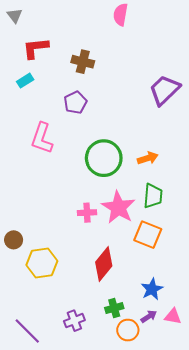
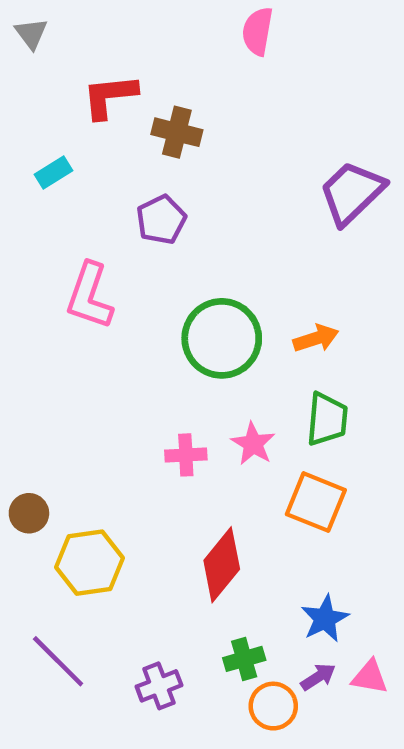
red L-shape: (36, 48) -> (110, 96), moved
pink star: (118, 207) -> (253, 444), size x0.6
purple line: (27, 331) -> (58, 661), moved

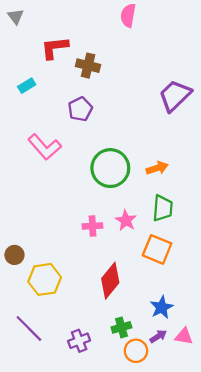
pink L-shape: (89, 296) -> (45, 147), turned -60

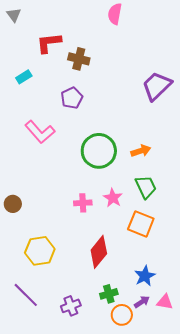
green trapezoid: (163, 208) -> (146, 187), turned -30
brown circle: (14, 255) -> (13, 204), moved

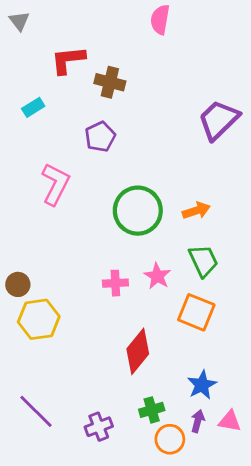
pink L-shape: (40, 132) -> (56, 184), turned -112
yellow hexagon: (40, 251) -> (39, 319), moved
purple arrow: (142, 302) -> (198, 421), turned -42

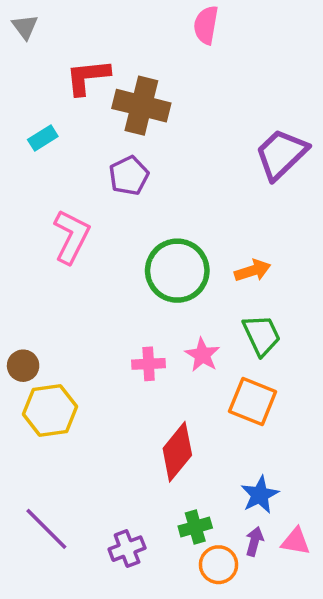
brown cross: (110, 82) -> (141, 106), size x1.4

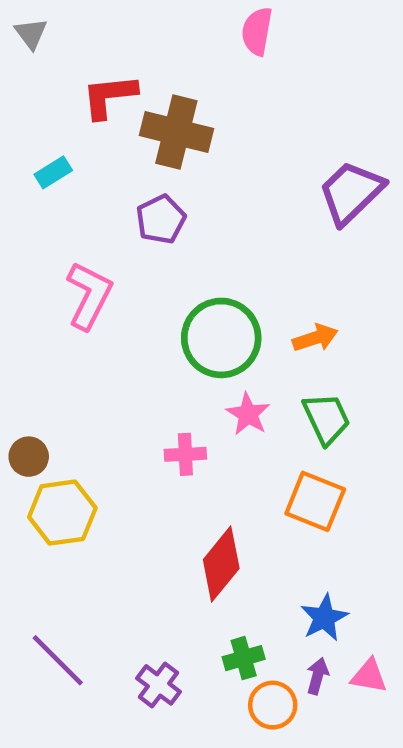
pink star: (202, 355) -> (248, 414), moved
purple cross: (127, 549) -> (159, 685), turned -32

